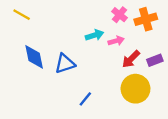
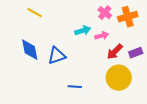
yellow line: (22, 15) -> (35, 13), moved
blue line: (85, 99) -> (75, 87), turned 56

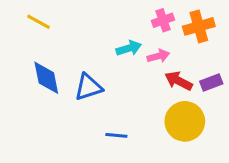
yellow line: (35, 13) -> (39, 22), moved
pink cross: (105, 13) -> (163, 20), turned 32
red arrow: (115, 52) -> (179, 81), turned 72

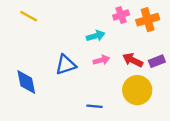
pink arrow: (158, 56) -> (101, 60), moved
blue diamond: (46, 78) -> (26, 82), moved
blue line: (116, 135) -> (94, 106), moved

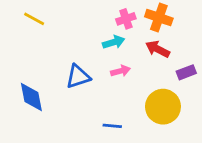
pink cross: (121, 15) -> (126, 19), moved
orange cross: (148, 20) -> (159, 17), moved, turned 35
red arrow: (133, 60) -> (157, 49), moved

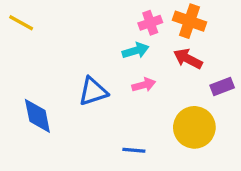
yellow line: (34, 19) -> (21, 23), moved

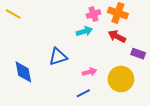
pink arrow: (144, 85) -> (89, 72), moved
purple rectangle: (222, 87) -> (138, 54), turned 40
blue line: (134, 150) -> (83, 93), turned -32

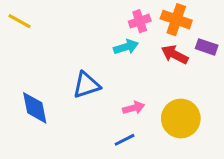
purple rectangle: (138, 54) -> (207, 47), moved

